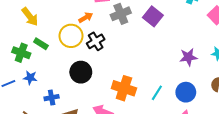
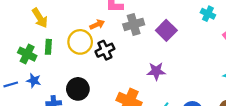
green rectangle: (41, 44) -> (48, 47), turned 56
purple star: (188, 57) -> (156, 71), moved
black circle: (81, 72) -> (78, 89), moved

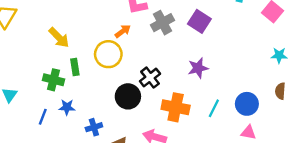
black cross: (105, 50) -> (150, 78), moved
blue line: (11, 84) -> (43, 117), turned -40
black circle: (78, 89) -> (128, 96), moved

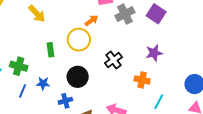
yellow arrow: (59, 38) -> (37, 14), moved
green cross: (53, 80) -> (19, 66), moved
black circle: (128, 96) -> (78, 77), moved
orange cross: (176, 107) -> (142, 80), moved, size x0.7
cyan line: (214, 108) -> (159, 102), moved

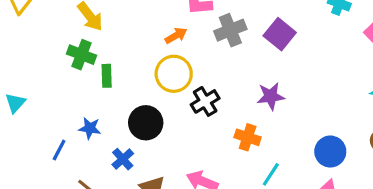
yellow circle: (79, 40) -> (174, 74), moved
green cross: (19, 66) -> (81, 55), moved
blue line: (23, 91) -> (59, 150), moved
blue cross: (65, 101) -> (123, 159), turned -32

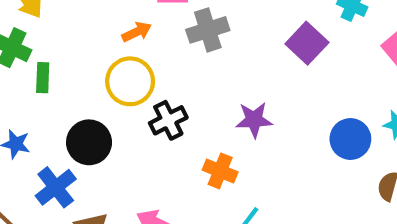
purple square: (280, 34) -> (307, 43), moved
blue circle: (330, 152) -> (350, 139), moved
blue cross: (123, 159) -> (56, 187), size x1.4

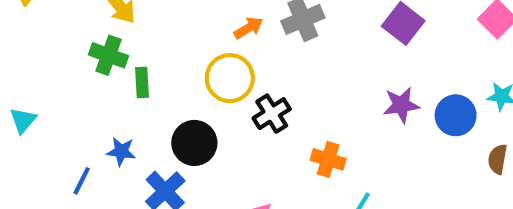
orange arrow: (137, 32) -> (249, 28), moved
purple star: (254, 120) -> (401, 105), moved

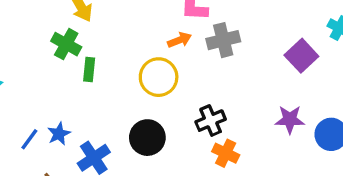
black cross: (272, 114) -> (211, 121), moved
black circle: (194, 143) -> (147, 138), moved
blue star: (121, 151) -> (59, 134), moved, turned 30

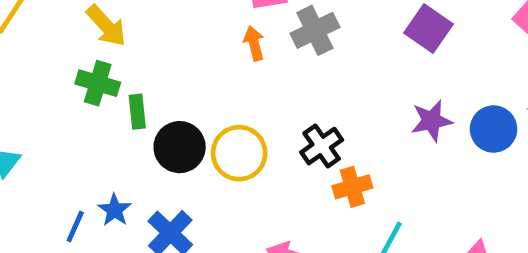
orange arrow: (179, 40) -> (254, 43), turned -70
yellow circle: (159, 77) -> (239, 153), moved
black circle: (147, 138) -> (180, 147), moved
orange cross: (226, 153) -> (352, 187), turned -30

